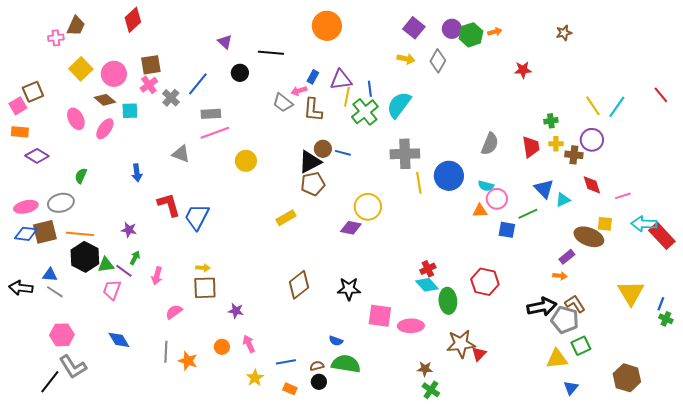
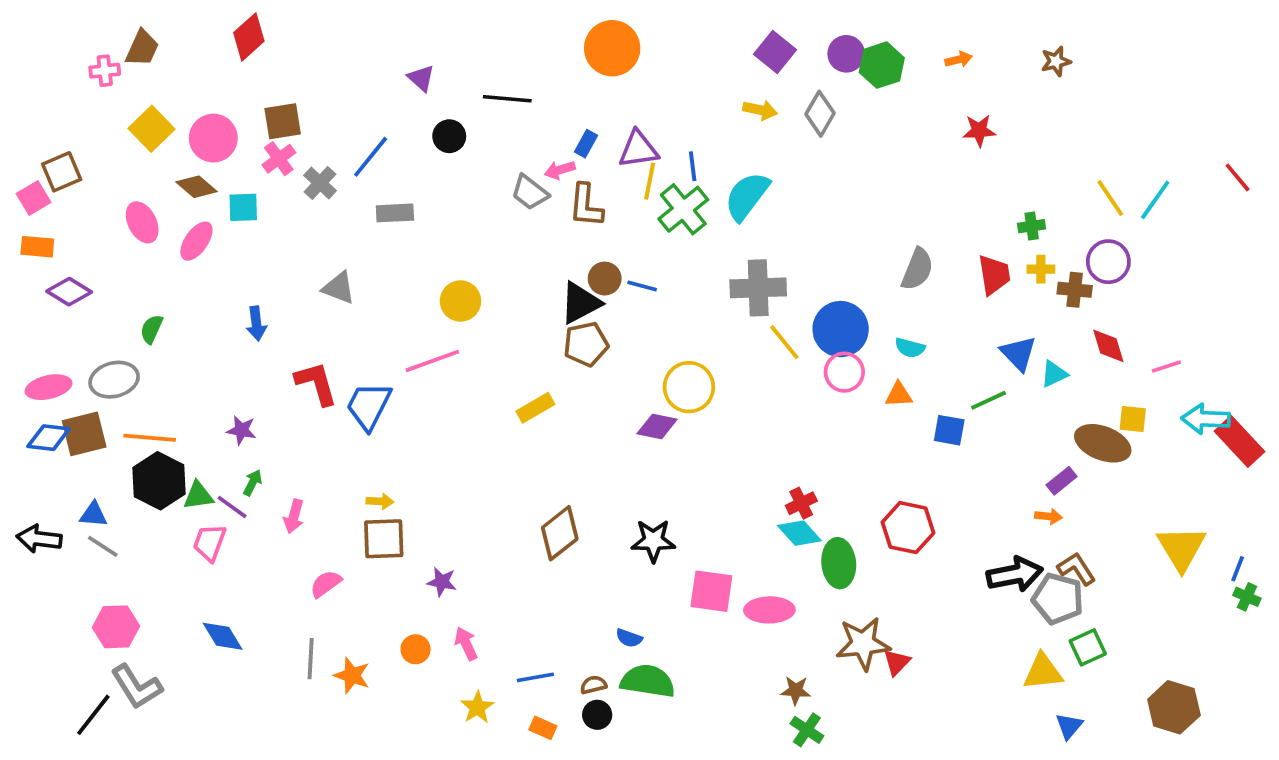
orange arrow: (495, 32) -> (959, 59), moved
pink line: (215, 133) -> (432, 361), moved
yellow line: (419, 183) -> (784, 342), turned -30
pink circle: (497, 199) -> (844, 372), moved

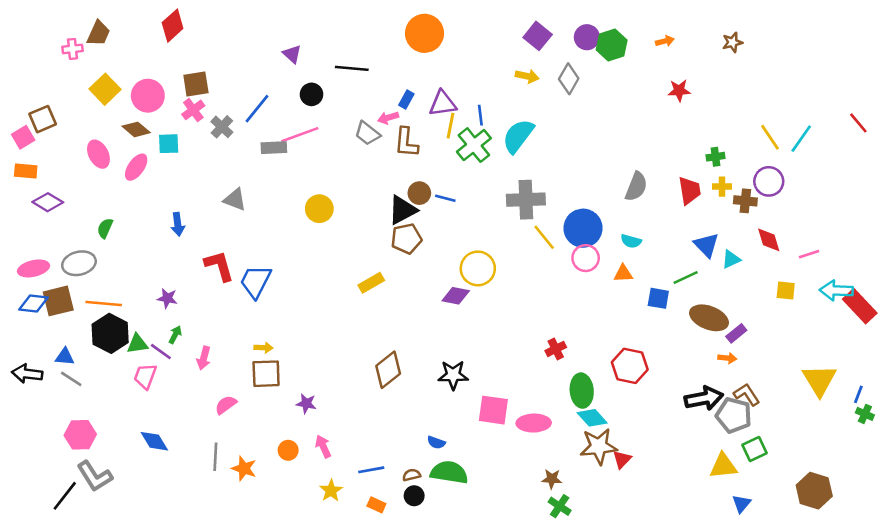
pink line: (432, 361) -> (300, 135), moved
brown ellipse: (1103, 443) -> (709, 318), moved
cyan diamond: (799, 533) -> (592, 418), moved

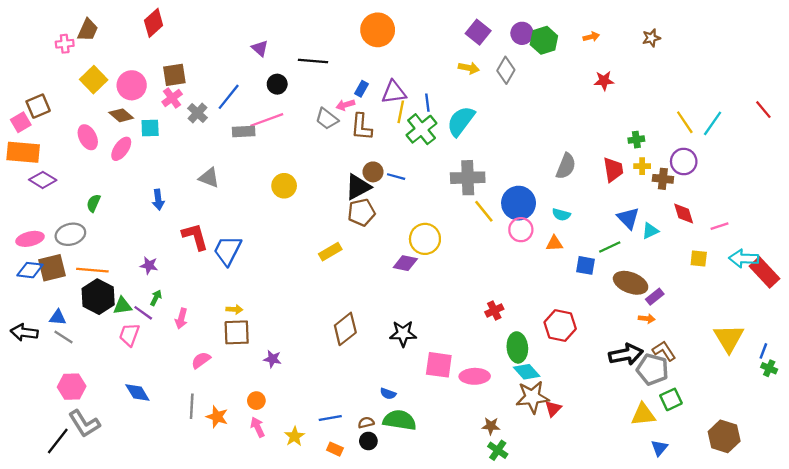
orange rectangle: (26, 171) -> (23, 152), size x1.6
pink arrow: (323, 446) -> (258, 427), moved

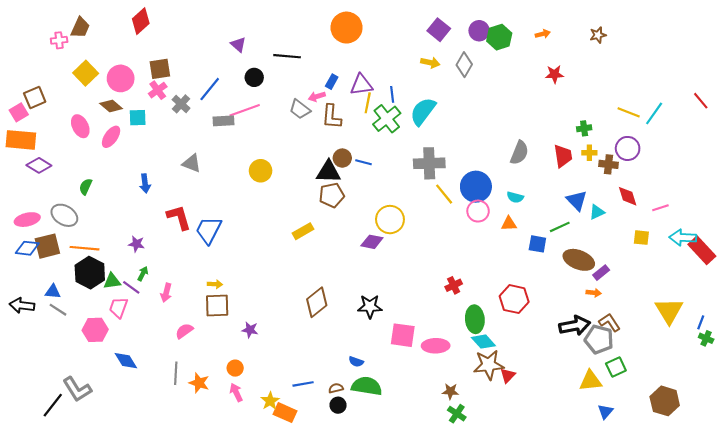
yellow line: (685, 122) -> (629, 112), turned -35
black triangle: (358, 187) -> (328, 172), turned 30
gray ellipse: (70, 234) -> (64, 215), turned 45
pink hexagon: (72, 387) -> (95, 330), moved
orange rectangle: (335, 449) -> (285, 413), moved, size x1.5

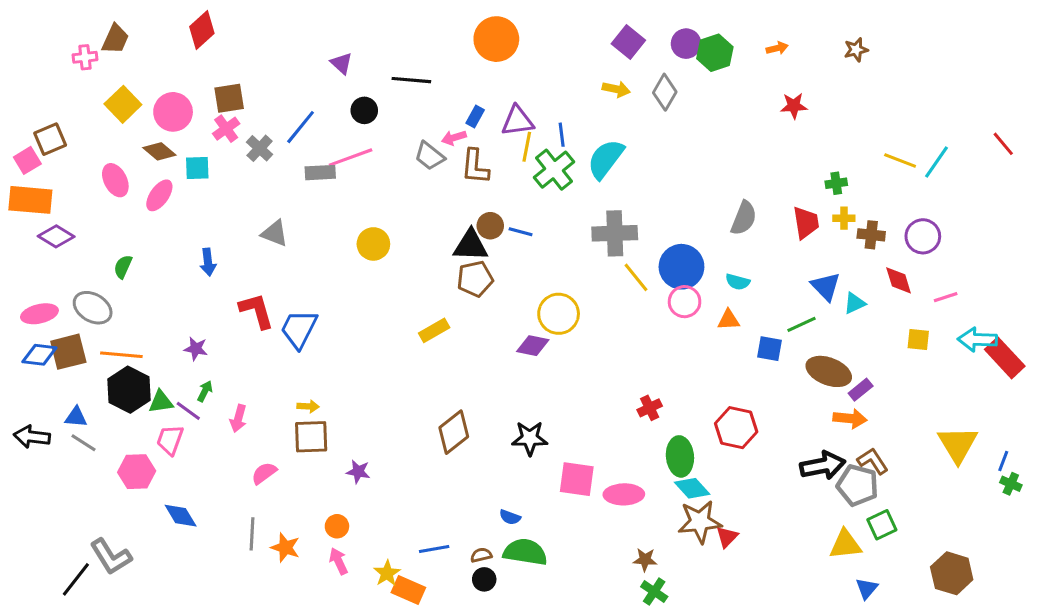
purple circle: (628, 148) -> (923, 236), moved
orange arrow: (594, 293) -> (850, 418), size x1.5

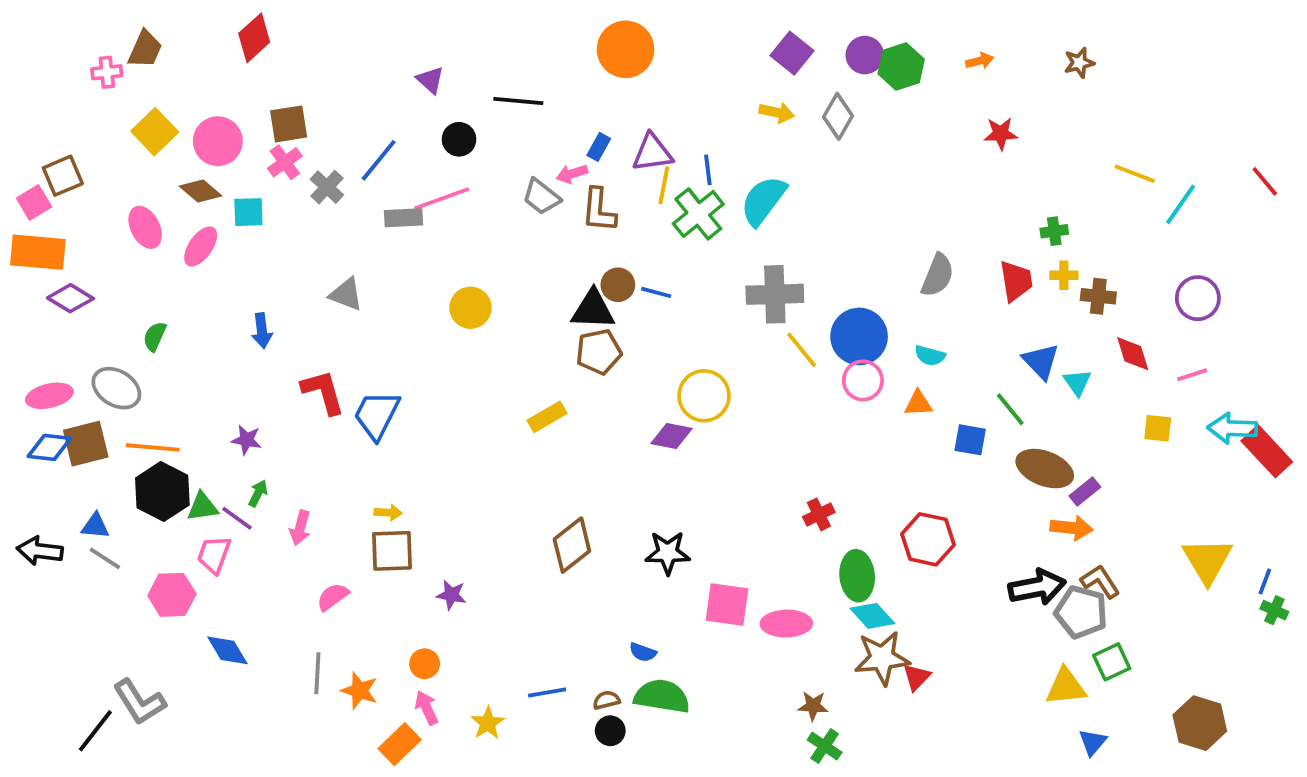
yellow line: (900, 160) -> (1135, 174), moved
purple circle: (923, 236) -> (1198, 298), moved
cyan triangle: (855, 303) -> (1077, 382), turned -40
green line: (801, 324) -> (1010, 409), turned 76
orange rectangle: (408, 590) -> (400, 744), moved, turned -68

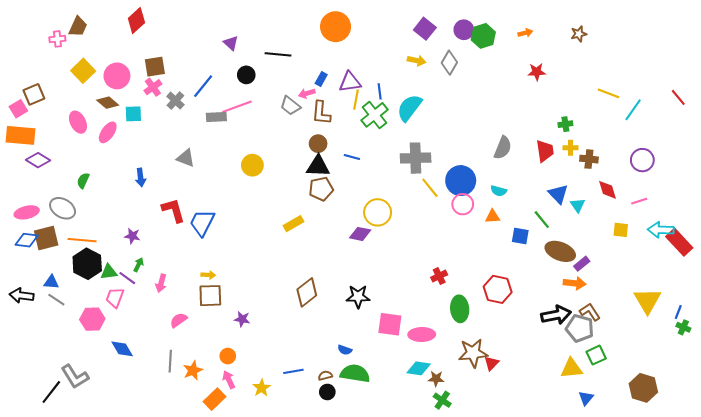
brown circle: (618, 285) -> (318, 144), moved
cyan diamond: (872, 616) -> (419, 368), moved, turned -40
orange star: (359, 691) -> (193, 370), turned 30

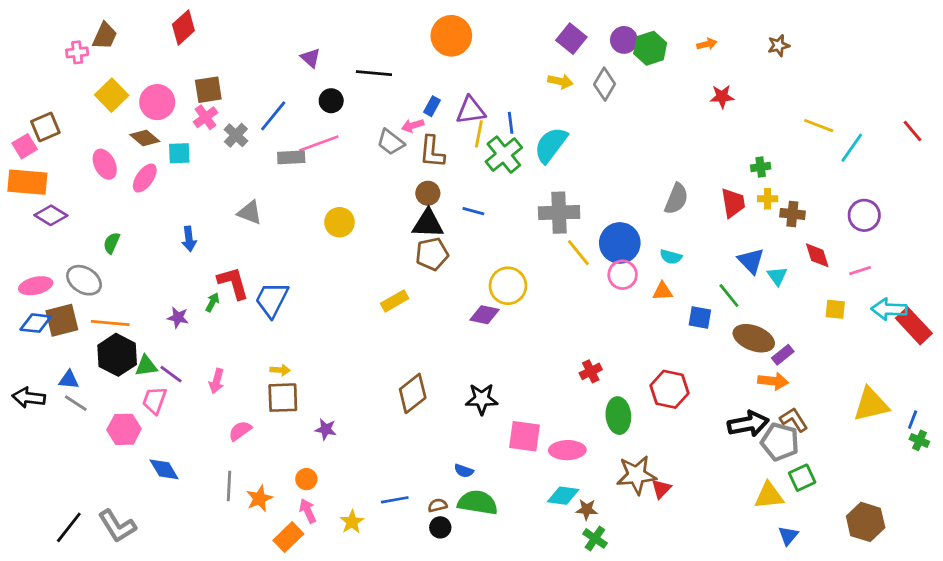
green arrow: (138, 265) -> (212, 302), moved
yellow triangle: (647, 301) -> (871, 405), turned 48
gray L-shape: (75, 377) -> (117, 526), moved

